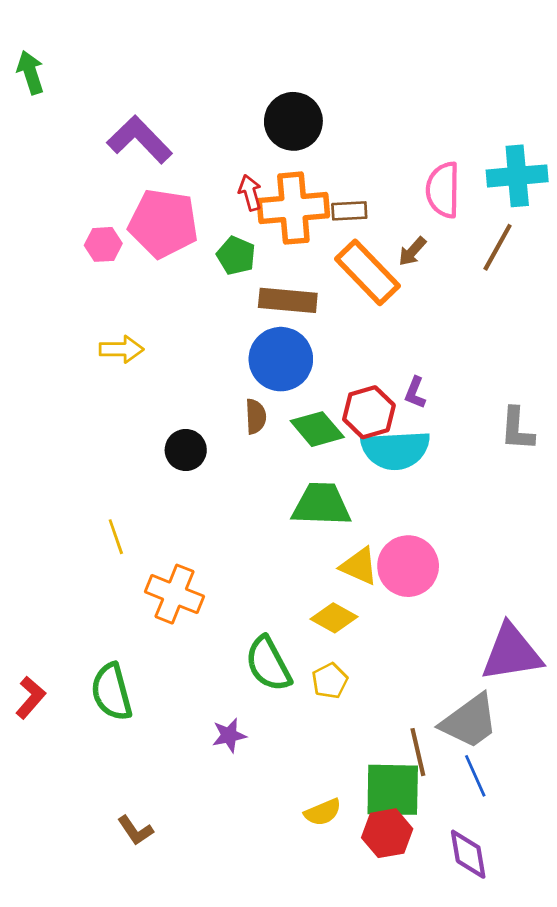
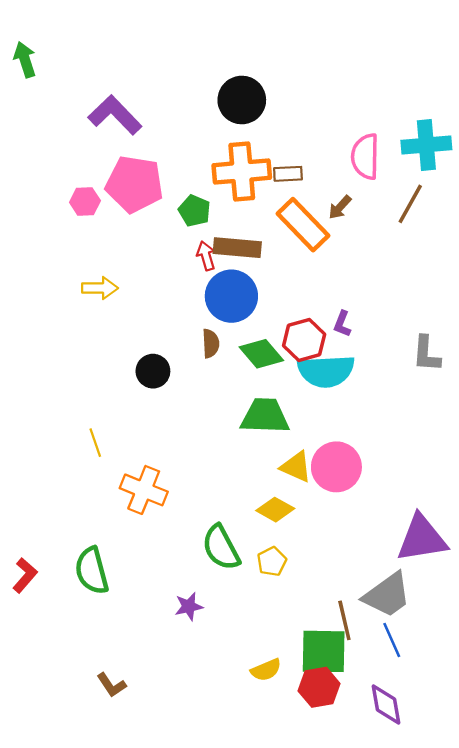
red arrow: (250, 193) -> (206, 256), moved

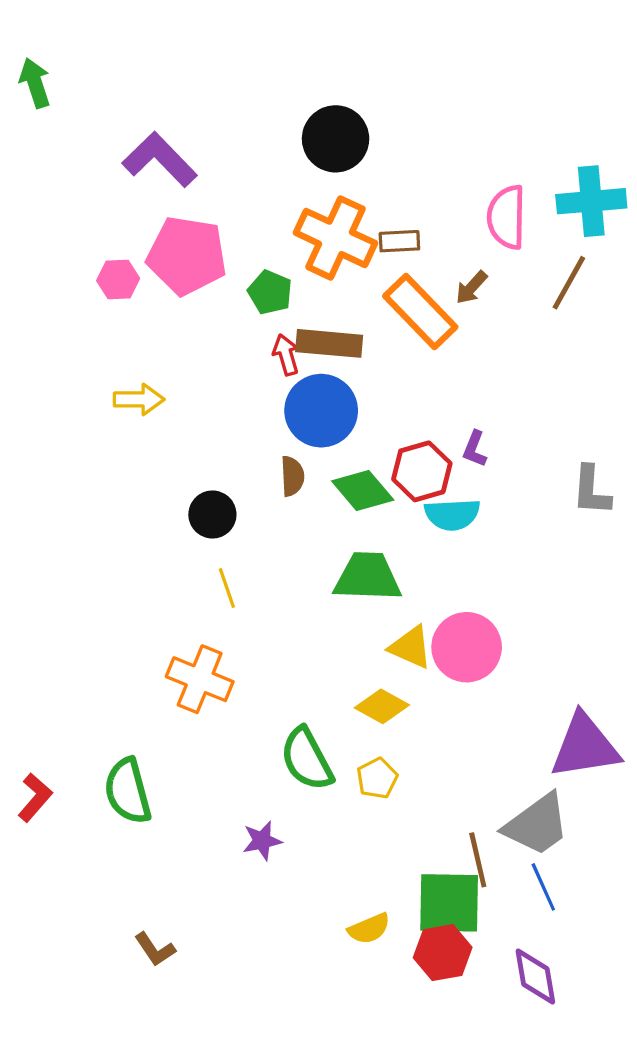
orange cross: (242, 172) -> (336, 238), turned 30
cyan semicircle: (326, 371) -> (452, 515), size x0.7
yellow line: (95, 443) -> (227, 588), moved

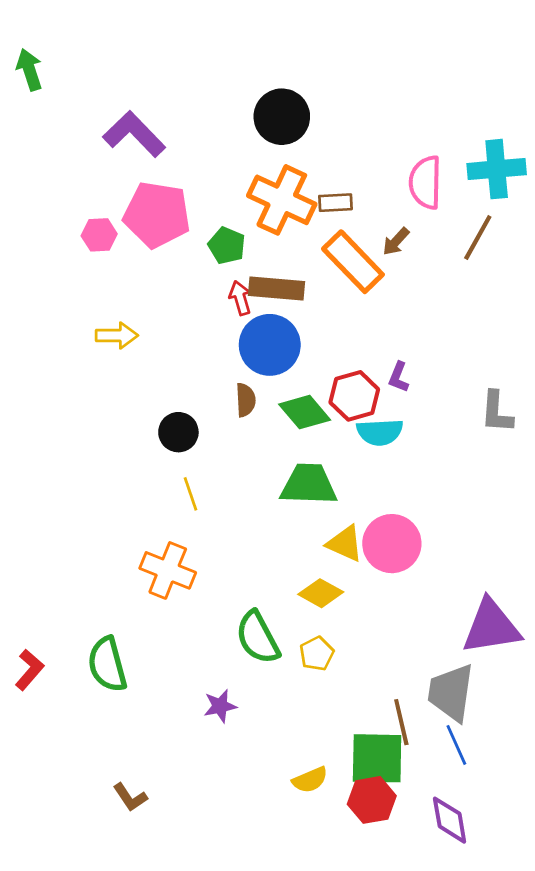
gray trapezoid: (537, 825) -> (451, 693), turned 134

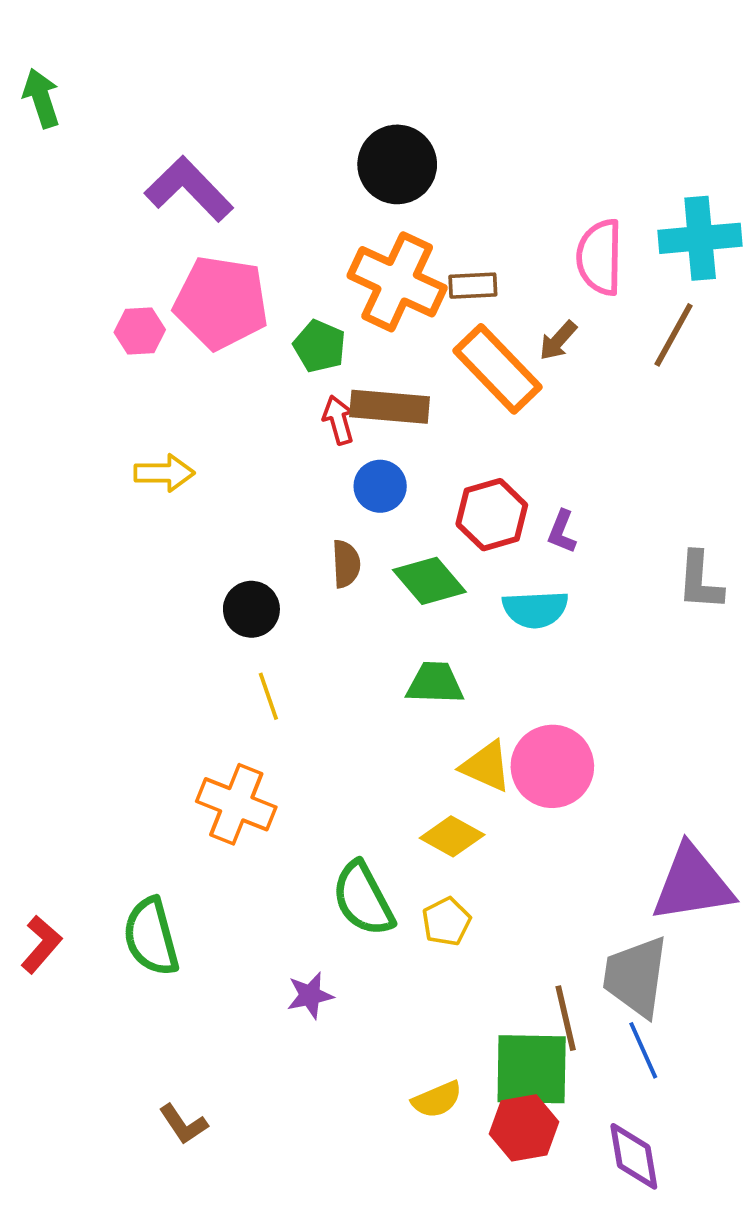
blue circle: (270, 345) -> (380, 486), size x0.6
red hexagon: (354, 396) -> (492, 515), moved
green trapezoid: (309, 484) -> (435, 683), size x0.7

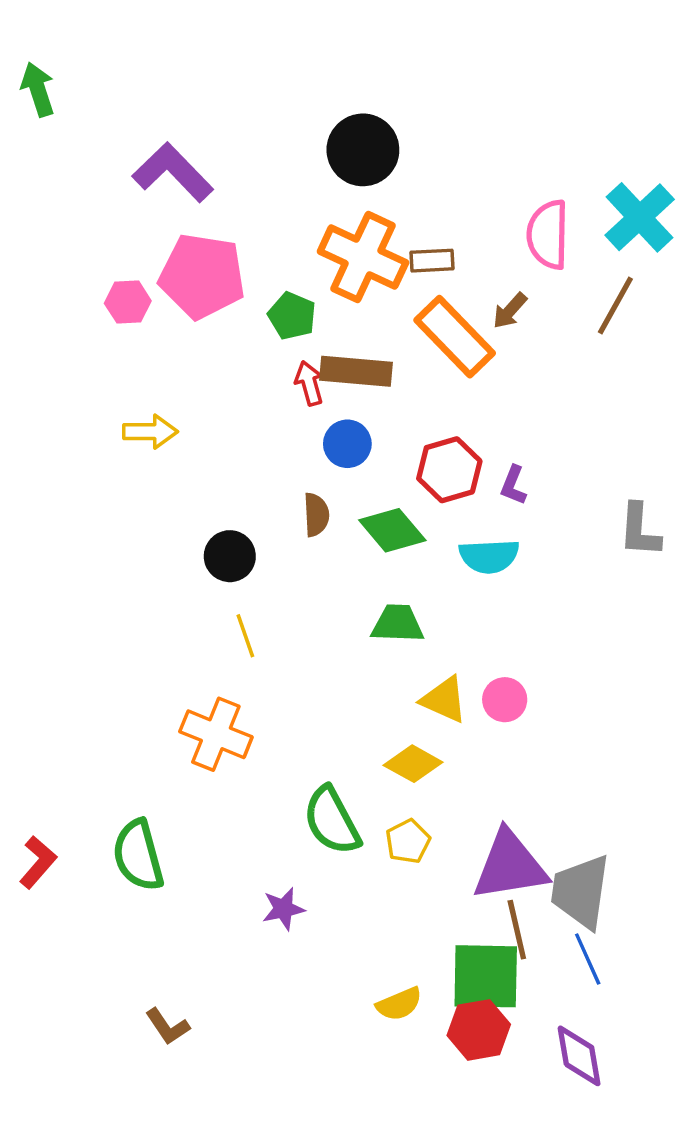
cyan cross: (700, 238) -> (640, 217), turned -38
pink circle: (552, 766) -> (505, 700), size x0.6
purple triangle: (692, 884) -> (510, 866), moved

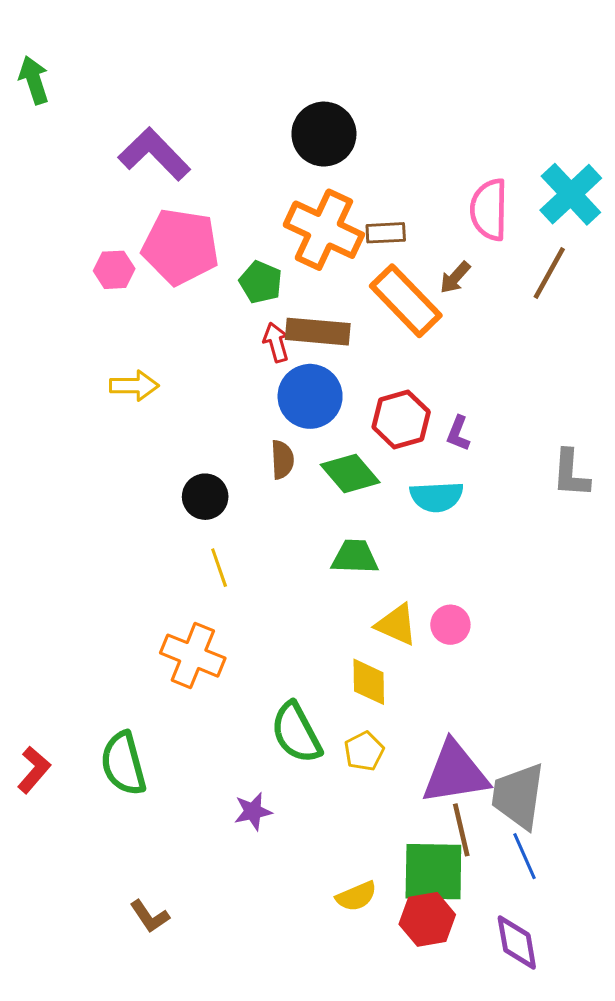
blue circle: (347, 444) -> (310, 396), size x1.5
yellow diamond: (413, 764) -> (369, 682), turned 60

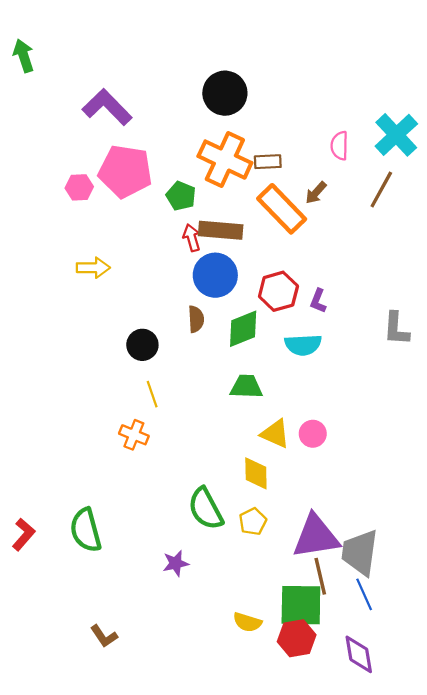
pink semicircle: (489, 210) -> (340, 146), size x0.7
green diamond: (350, 473) -> (243, 329), turned -72
orange cross: (193, 656) -> (134, 435), moved, size x0.7
yellow semicircle: (356, 896) -> (247, 622), turned 40

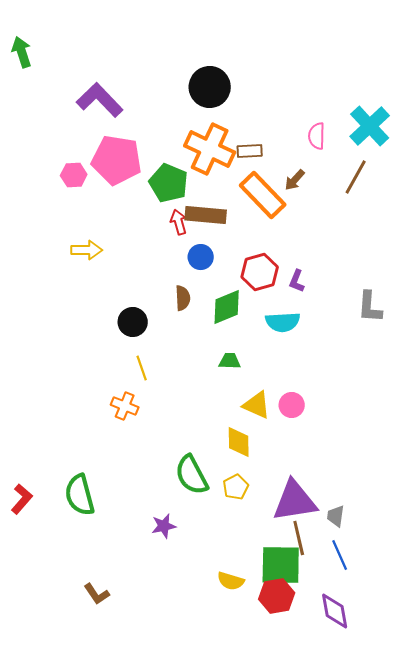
green pentagon: (181, 196) -> (169, 183), size x1.4
blue circle: (215, 275) -> (201, 257), size x0.6
green trapezoid: (246, 387) -> (230, 361), size x0.7
gray trapezoid: (360, 553) -> (336, 516), size x0.5

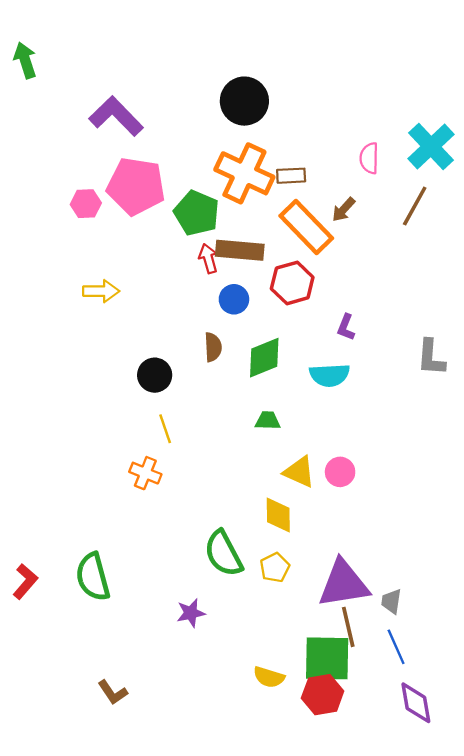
red hexagon: (260, 272) -> (292, 283), moved
purple diamond: (335, 611) -> (416, 703), moved

